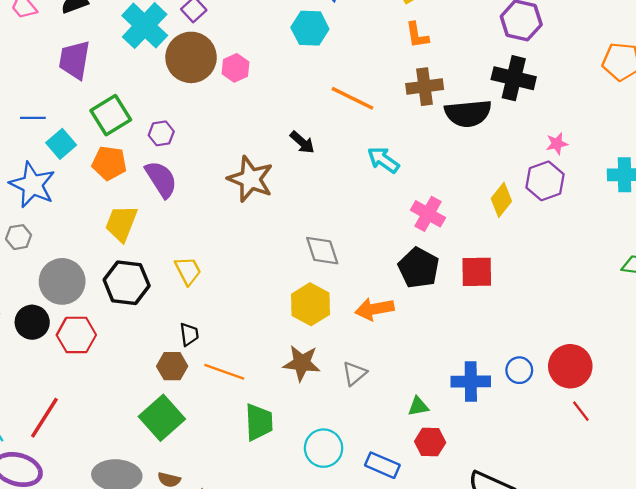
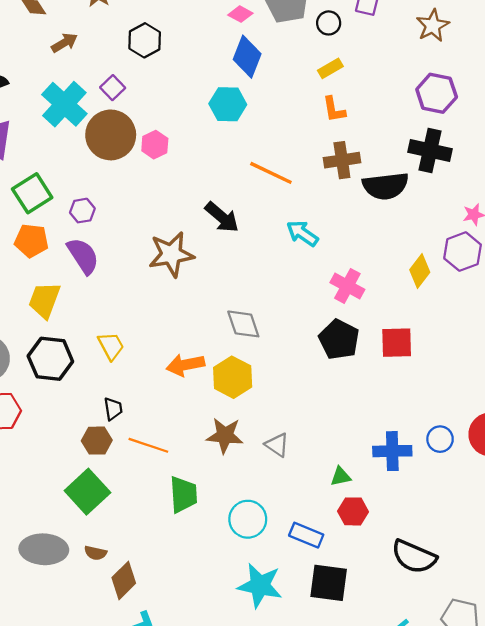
black arrow: (302, 142) -> (222, 217), size x1.4
brown star: (250, 179) -> (171, 254), turned -30
orange arrow: (374, 309) -> (185, 365), moved
gray triangle: (354, 373) -> (277, 445), turned -45

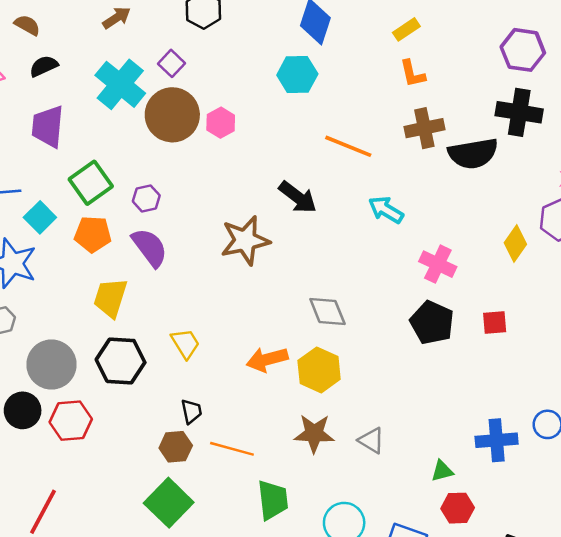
red square: (397, 343) -> (495, 322), size x0.7

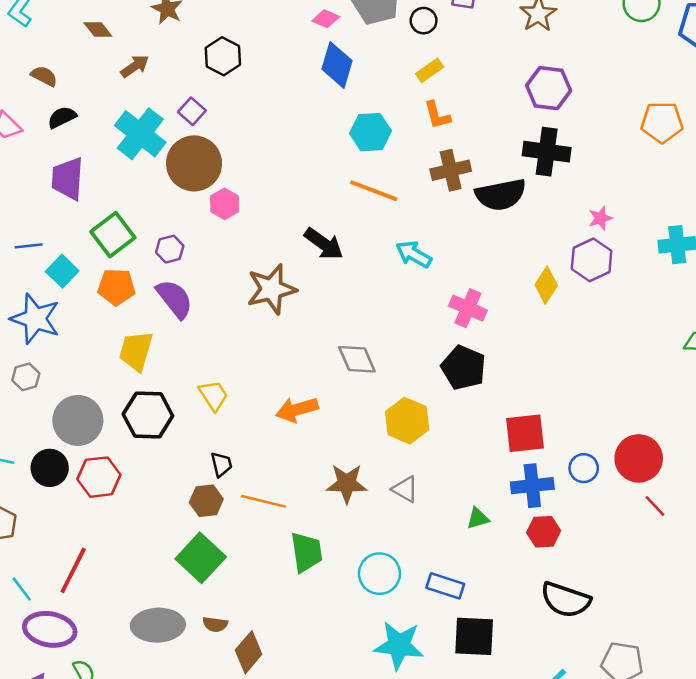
cyan hexagon: (297, 74) -> (370, 132), moved
pink hexagon: (221, 123) -> (225, 204), moved
red square: (495, 322) -> (525, 433), moved, size x1.6
yellow hexagon: (319, 370) -> (407, 421), moved
red hexagon: (458, 508) -> (544, 532), moved

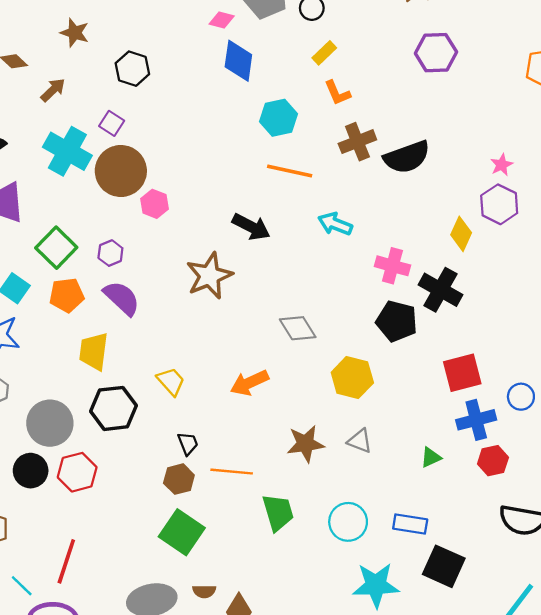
black cross: (547, 152) -> (440, 290), moved, turned 30
black square: (474, 636) -> (444, 566), turned 30

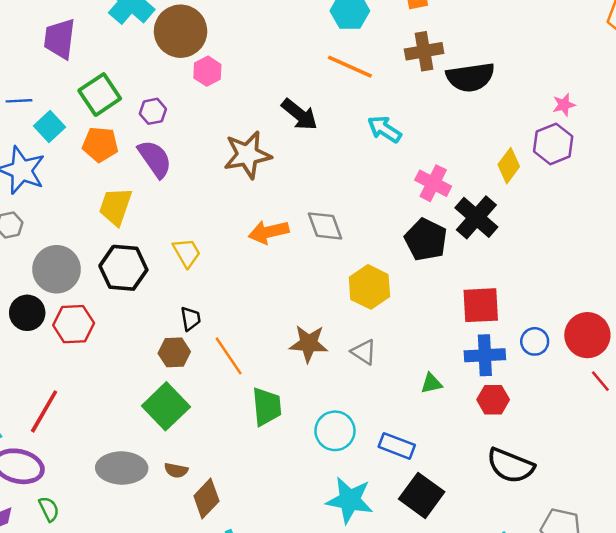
orange arrow: (249, 383) -> (269, 232), moved
orange line: (232, 472) -> (229, 356), turned 39

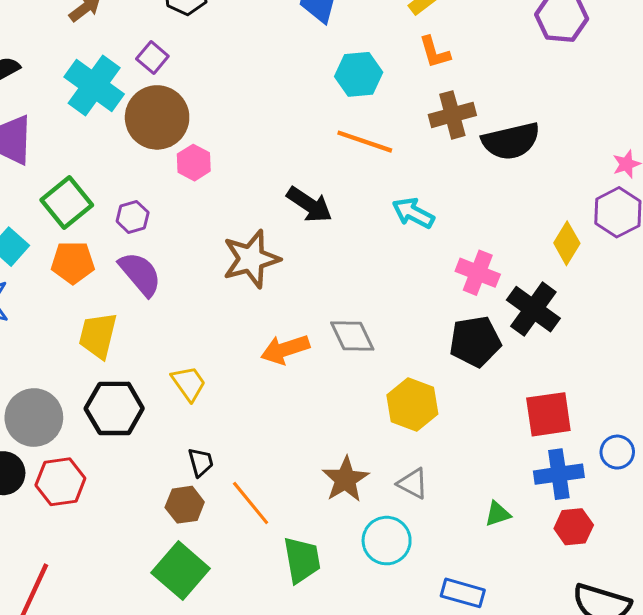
black pentagon: (426, 240) -> (475, 341), turned -30
brown star: (309, 344) -> (345, 479), turned -30
cyan circle: (335, 431) -> (387, 541), moved

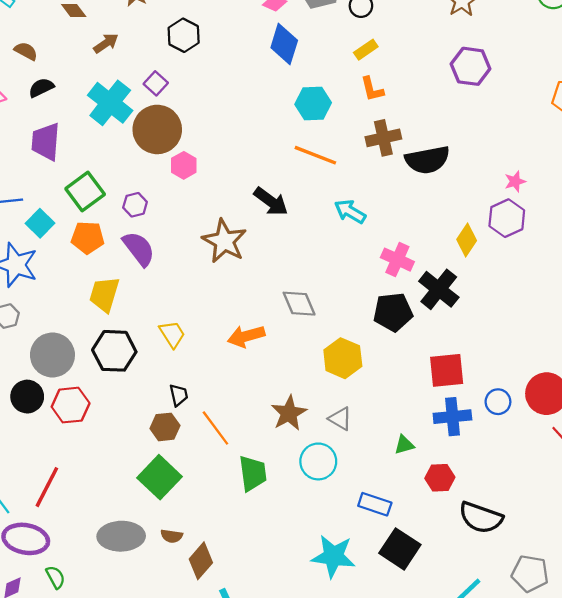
brown star: (251, 259) -> (224, 241), turned -30
orange arrow: (285, 349) -> (246, 336), moved
red hexagon: (574, 527) -> (440, 478), moved

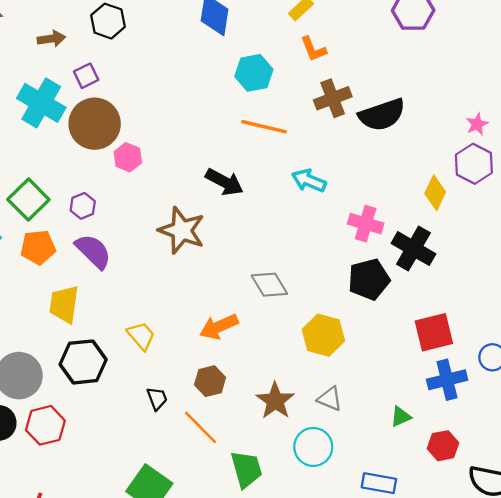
brown arrow: (106, 43) -> (51, 39), moved, turned 35
purple square: (156, 83) -> (86, 76), turned 30
brown hexagon: (165, 427) -> (210, 381), moved

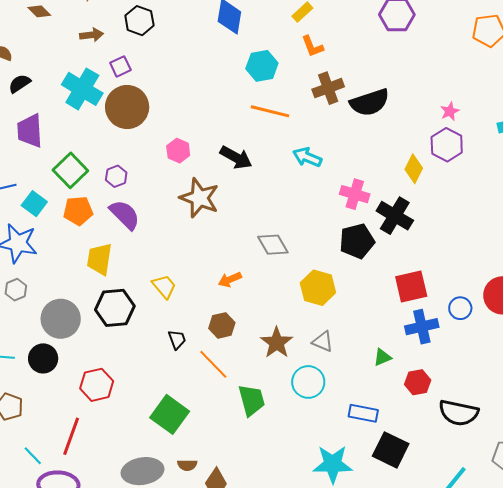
pink hexagon: (128, 157) -> (178, 151), moved
orange arrow: (219, 327) -> (230, 280), size x0.7
red hexagon: (45, 425) -> (97, 385), moved

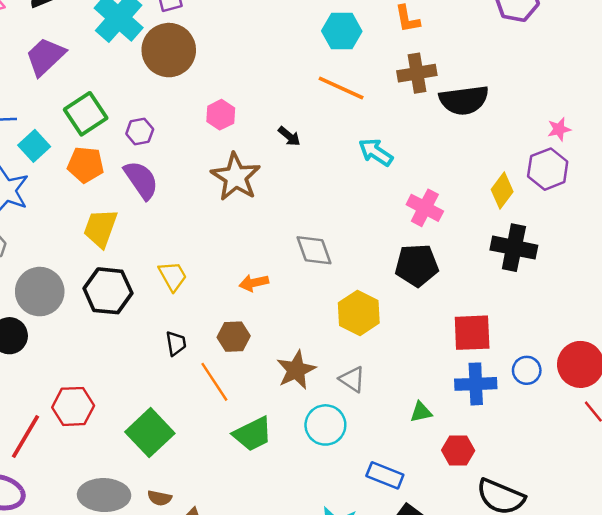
purple trapezoid: (30, 131) -> (45, 57), turned 39
black arrow: (236, 158) -> (289, 136), size x0.6
black cross: (395, 216) -> (514, 248), moved, turned -30
red hexagon: (97, 385) -> (73, 406), moved
green trapezoid: (252, 400) -> (253, 434), turned 68

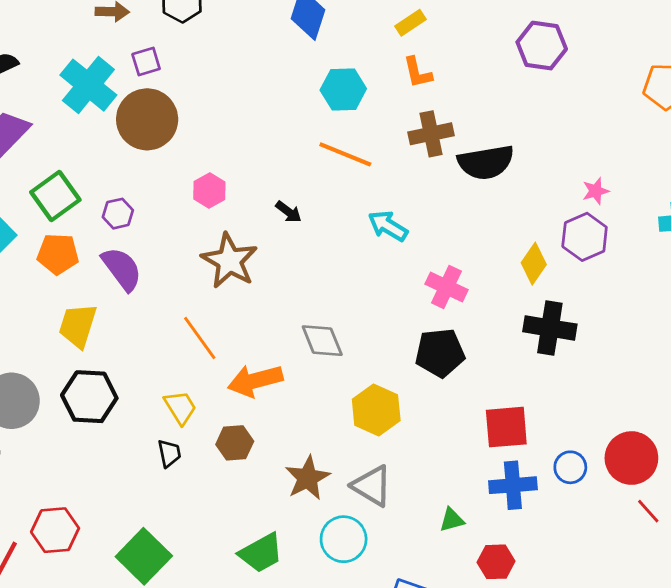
yellow trapezoid: (173, 276) -> (180, 407), moved
orange arrow: (254, 283) -> (255, 381), size x1.6
gray triangle: (352, 379) -> (372, 486), size x1.4
orange line: (214, 382) -> (200, 338), moved

